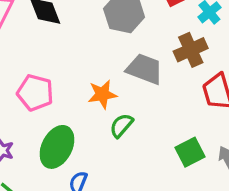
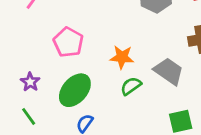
gray trapezoid: (144, 69) -> (169, 71), moved

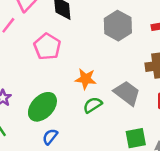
pink pentagon: (68, 42) -> (47, 47), moved

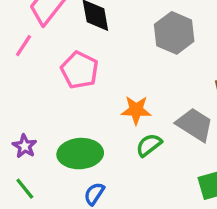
green ellipse: (42, 107) -> (80, 154), turned 48

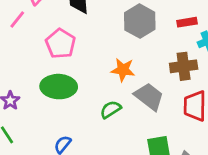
orange star: (136, 110) -> (123, 70), moved
green ellipse: (80, 154) -> (59, 87), moved

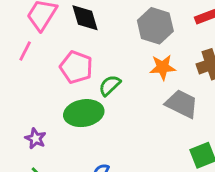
orange star: (123, 70) -> (163, 67), moved
green semicircle: (111, 109) -> (110, 85), moved

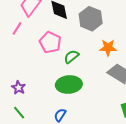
gray hexagon: (155, 26) -> (91, 19), moved
green ellipse: (84, 113) -> (69, 85), moved

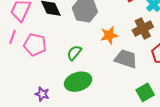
pink pentagon: (50, 42) -> (35, 45), moved
purple star: (19, 88) -> (42, 94), moved

